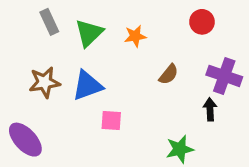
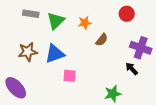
gray rectangle: (49, 22) -> (31, 14), turned -56
brown semicircle: (169, 74) -> (102, 40), moved
black arrow: (210, 109) -> (132, 69), turned -40

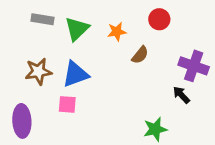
red circle: (127, 14) -> (159, 19), moved
pink square: (70, 76) -> (67, 104), moved
purple ellipse: (16, 88) -> (22, 121), turned 40

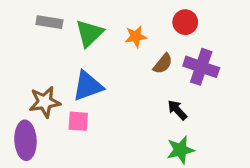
purple cross: (194, 66) -> (201, 67), moved
brown star: (38, 71) -> (45, 102), moved
black arrow: (181, 95) -> (177, 110), moved

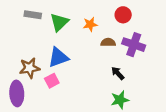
brown semicircle: (163, 64) -> (108, 42), turned -128
pink square: (78, 121) -> (52, 81), turned -32

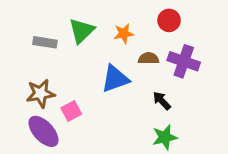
gray rectangle: (33, 15) -> (45, 42), moved
blue triangle: (58, 57) -> (115, 79), moved
purple ellipse: (17, 93) -> (43, 131), moved, turned -40

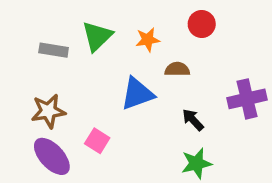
purple cross: (184, 61) -> (247, 99), moved, turned -32
pink square: (71, 111) -> (97, 141), moved, turned -30

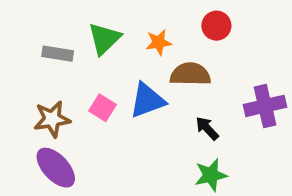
brown semicircle: (177, 69) -> (190, 74), size x1.5
pink square: (97, 141) -> (102, 108), moved

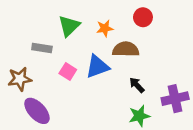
gray rectangle: (58, 54) -> (42, 48), moved
purple cross: (265, 106) -> (175, 99), moved
brown star: (52, 119) -> (20, 79), moved

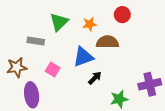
pink square: (68, 71) -> (53, 69), moved
black arrow: (137, 85) -> (95, 78), moved, turned 88
purple ellipse: (37, 111) -> (32, 95), turned 35

